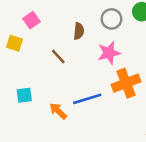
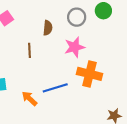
brown line: (58, 56) -> (29, 50), turned 40
orange cross: (126, 83) -> (89, 74), turned 35

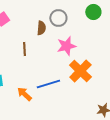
gray circle: (77, 17) -> (58, 18), moved
orange cross: (89, 74) -> (80, 71), turned 30

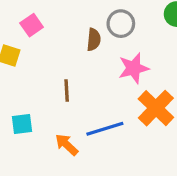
brown line: (24, 49) -> (67, 91), moved

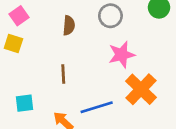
pink square: (32, 25) -> (19, 16), moved
brown semicircle: (94, 40) -> (69, 25), moved

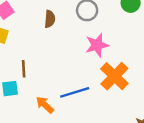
brown line: (63, 74) -> (24, 69), moved

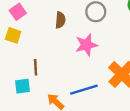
pink star: (97, 45) -> (86, 45), moved

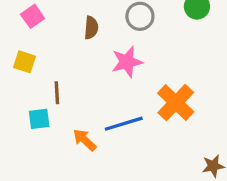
yellow square: (13, 35) -> (24, 62), moved

